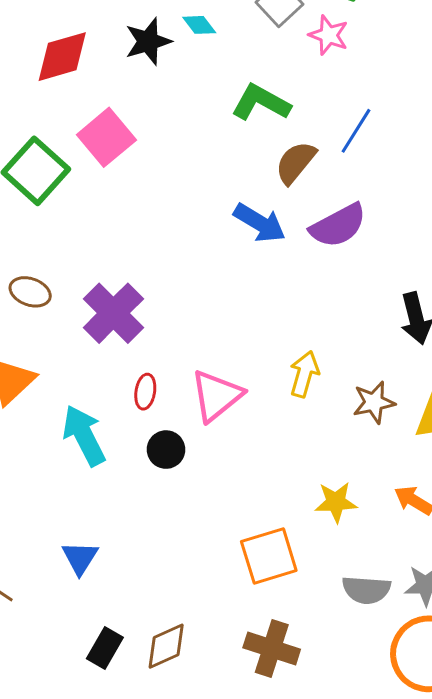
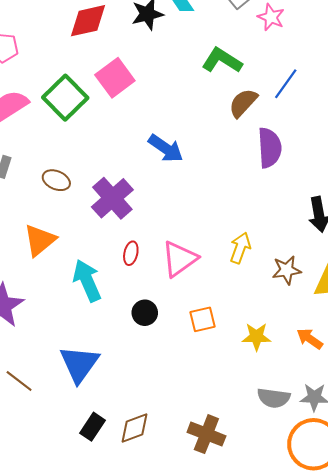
blue arrow: (260, 223) -> (166, 148), moved
purple semicircle: (338, 226) -> (270, 148), turned -69
black circle: (166, 450) -> (145, 313), moved
orange square: (269, 556) -> (203, 319), moved, size x0.7
blue triangle: (80, 558) -> (79, 364), size x1.6

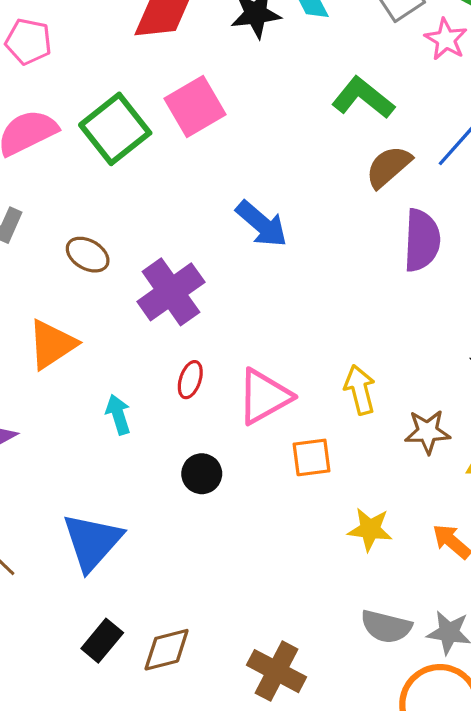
yellow arrow: (240, 248) -> (360, 390), turned -40
cyan arrow: (87, 281) -> (118, 415), size x0.6
orange square: (203, 319) -> (312, 457), moved

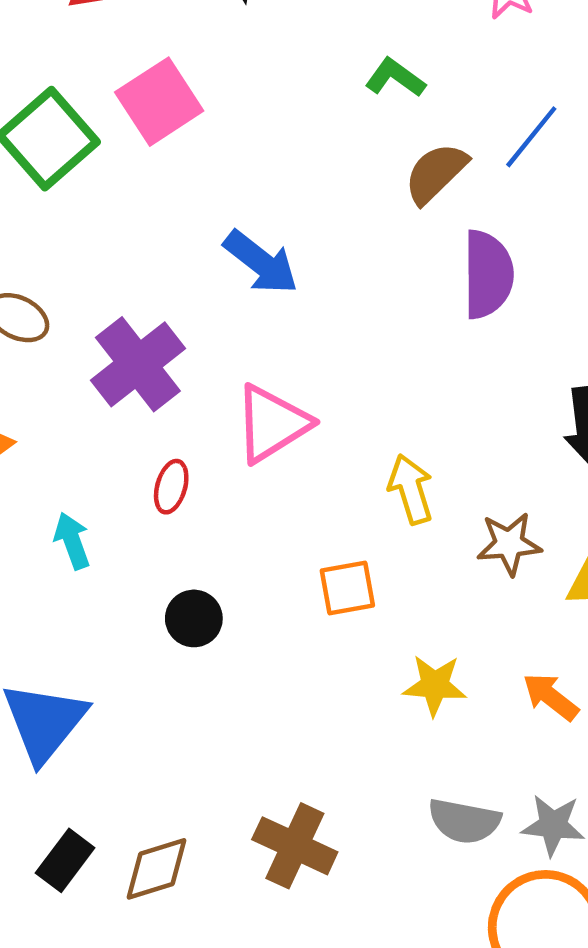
green L-shape: (363, 98) -> (395, 78), size x0.7
pink triangle: (264, 397) -> (272, 424), moved
brown cross: (277, 671) -> (295, 846), moved

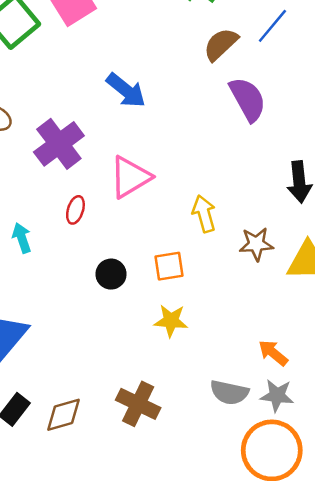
purple semicircle: (488, 274) -> (248, 99), turned -30
black circle: (194, 618) -> (111, 274), moved
yellow star: (435, 685) -> (171, 321), moved
orange arrow: (551, 697) -> (273, 353), moved

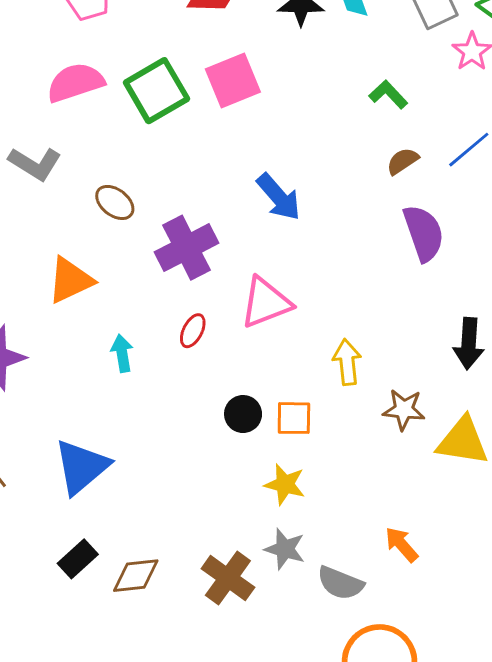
brown semicircle: (221, 44) -> (403, 161), size x0.7
black circle: (111, 274) -> (243, 414), moved
gray star: (277, 396) -> (285, 549), moved

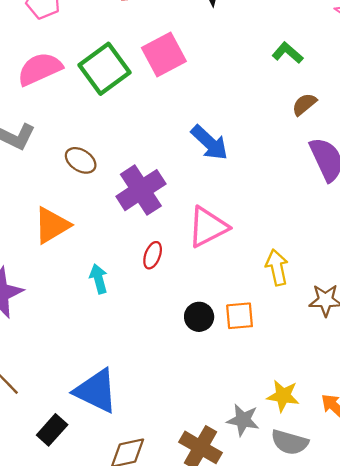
blue triangle: (82, 467) -> (96, 391), moved, turned -48
yellow star: (285, 484) -> (283, 396), moved
black rectangle: (78, 559) -> (52, 430), moved

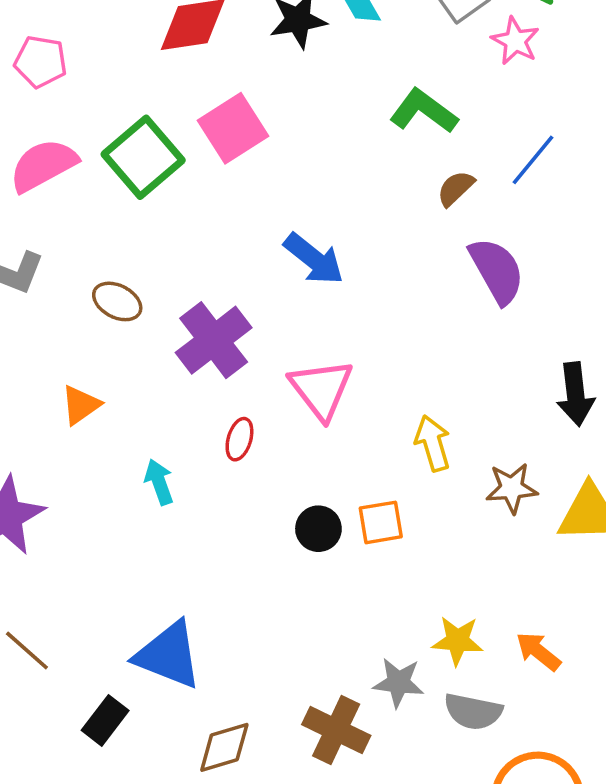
green L-shape: (288, 53) -> (424, 111), size x1.4
orange triangle: (52, 225) -> (81, 405), size x0.7
pink triangle: (208, 227) -> (321, 389), turned -36

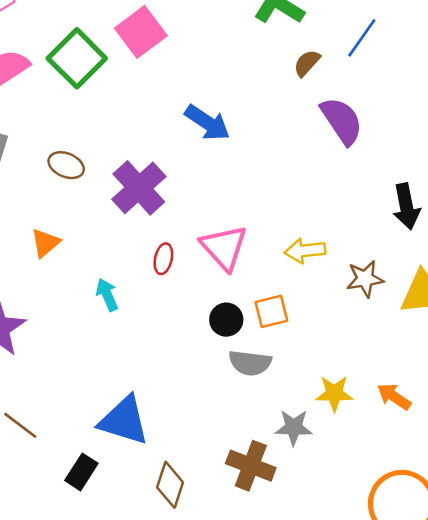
pink triangle: (321, 389) -> (224, 247), moved
yellow arrow: (433, 443) -> (305, 251), turned -75
gray semicircle: (473, 711) -> (250, 363), moved
brown diamond: (224, 747) -> (170, 485), turned -51

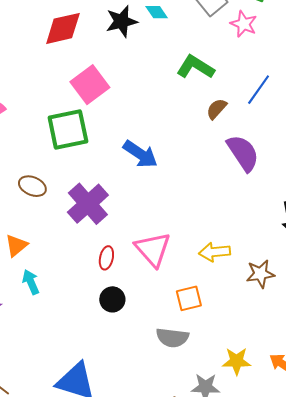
green square: (77, 58) -> (68, 130), moved, turned 33
cyan arrow: (107, 295) -> (31, 282), moved
black circle: (226, 320) -> (112, 299), moved

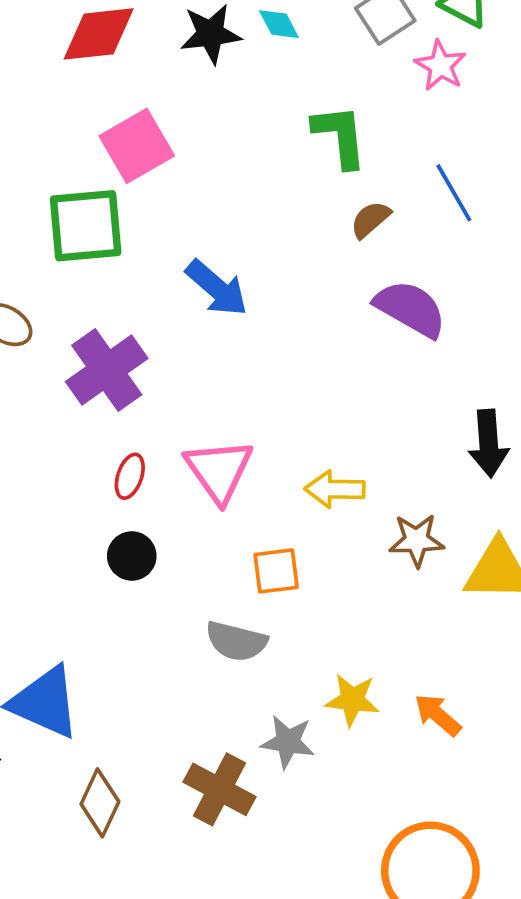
green L-shape: (195, 67) -> (340, 136), turned 45
blue line: (259, 90) -> (454, 193), turned -72
purple semicircle: (243, 153) -> (410, 309), turned -33

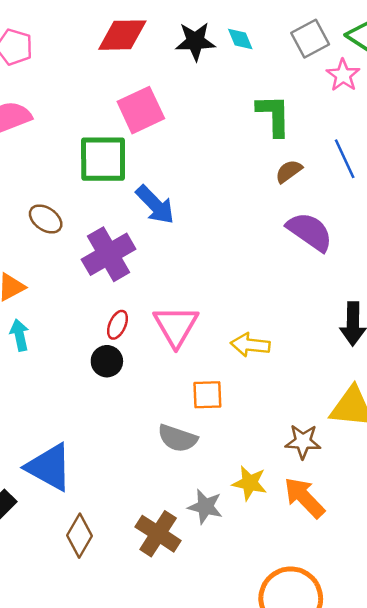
blue arrow: (217, 288) -> (155, 205), moved
brown star: (417, 540) -> (303, 442), moved
black circle: (132, 556) -> (107, 361), moved
orange arrow: (438, 715) -> (304, 498), size x1.4

